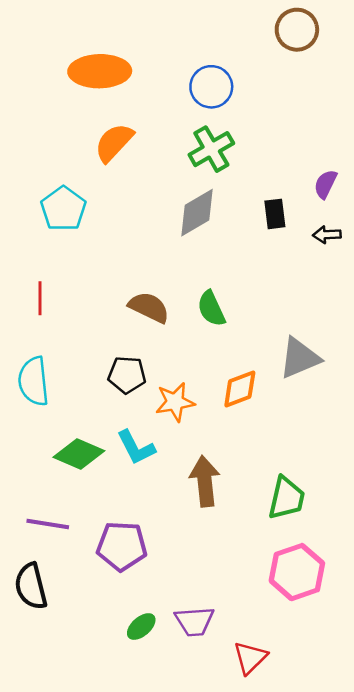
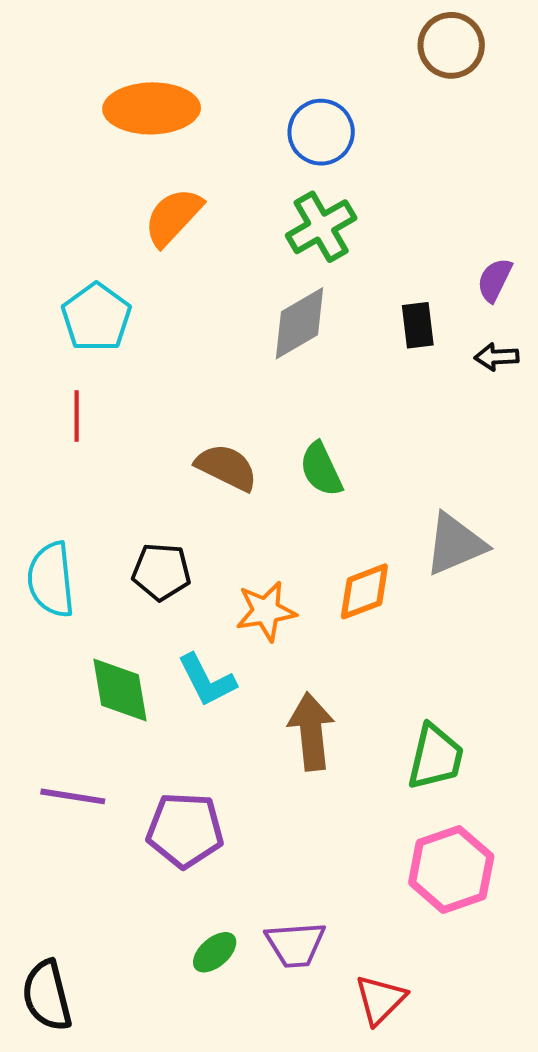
red line: (40, 298) -> (77, 416), moved
black pentagon: (127, 375) -> (161, 572), moved
green diamond: (79, 454) -> (120, 690), turned 57
black semicircle: (31, 586) -> (47, 996), moved

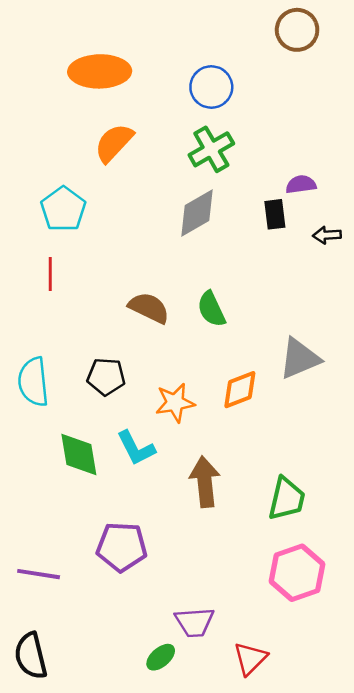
purple semicircle: (495, 280) -> (301, 184), moved, turned 56
purple line: (73, 796) -> (39, 574), moved
green ellipse: (215, 952) -> (161, 657), moved

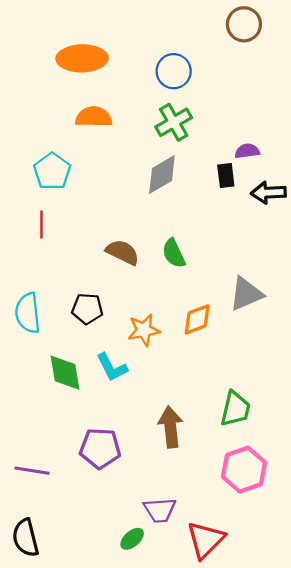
orange semicircle: (114, 143) -> (94, 117), turned 48
black arrow: (327, 235) -> (268, 193), size x1.5
brown arrow: (205, 482) -> (170, 427), moved
red triangle: (250, 658) -> (206, 540), size x1.4

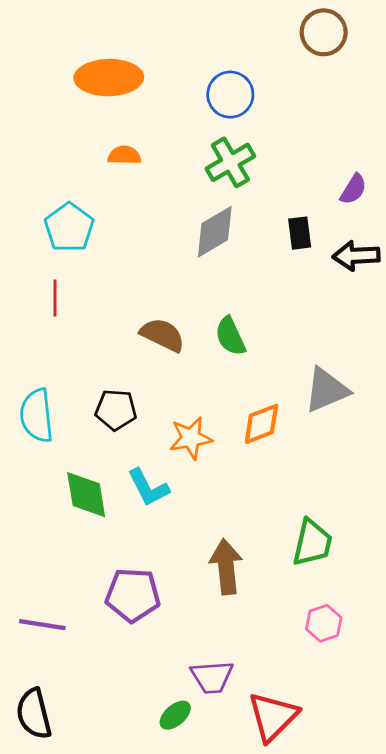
orange semicircle: (94, 117) -> (124, 155), size x0.7
purple semicircle: (247, 151) -> (353, 189), moved, turned 130
pink hexagon: (244, 470) -> (324, 623), size x0.6

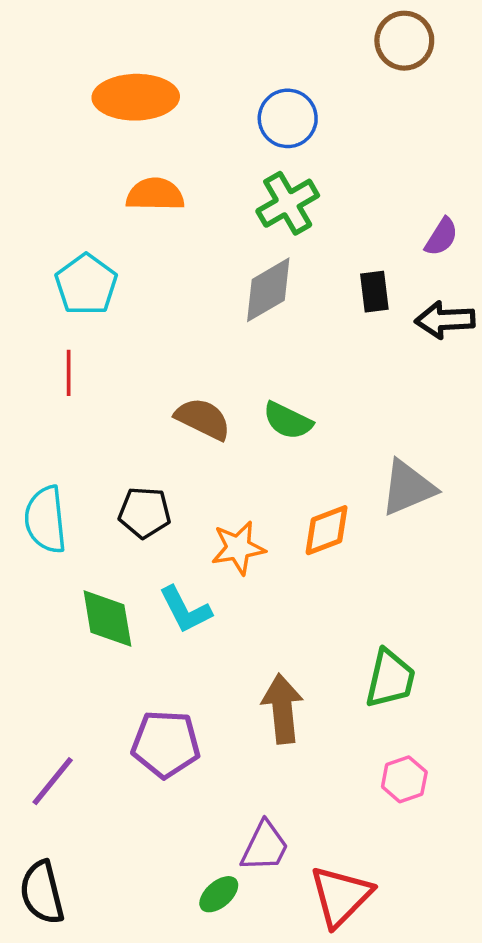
orange semicircle: (124, 155) -> (155, 194), size x1.4
green semicircle: (230, 336) -> (288, 421), turned -39
purple line: (42, 625) -> (53, 781), turned -60
purple trapezoid: (212, 677) -> (265, 847), turned -60

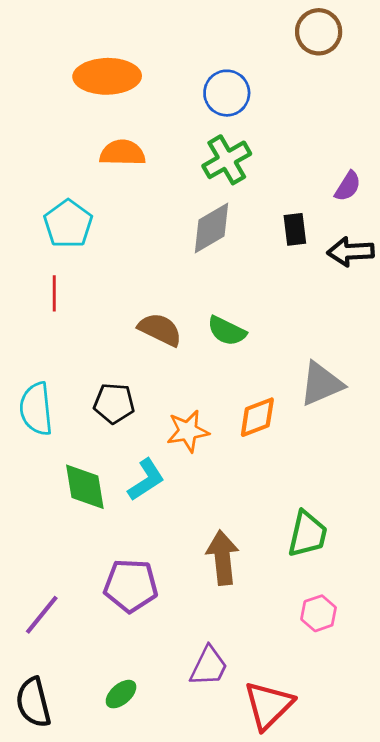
cyan L-shape: (185, 610) -> (146, 480), turned -96
green ellipse: (219, 894) -> (121, 694), moved

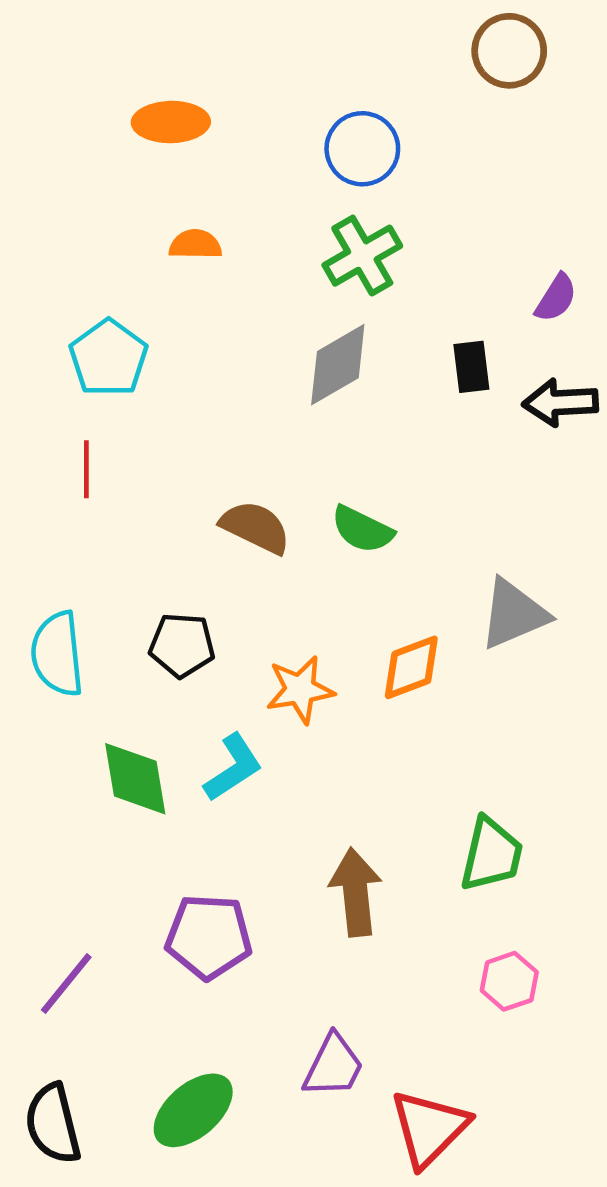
orange ellipse: (107, 76) -> (171, 122), size x0.7
orange semicircle: (122, 153) -> (195, 244), size x0.7
green ellipse: (121, 694) -> (193, 1110), size x1.6

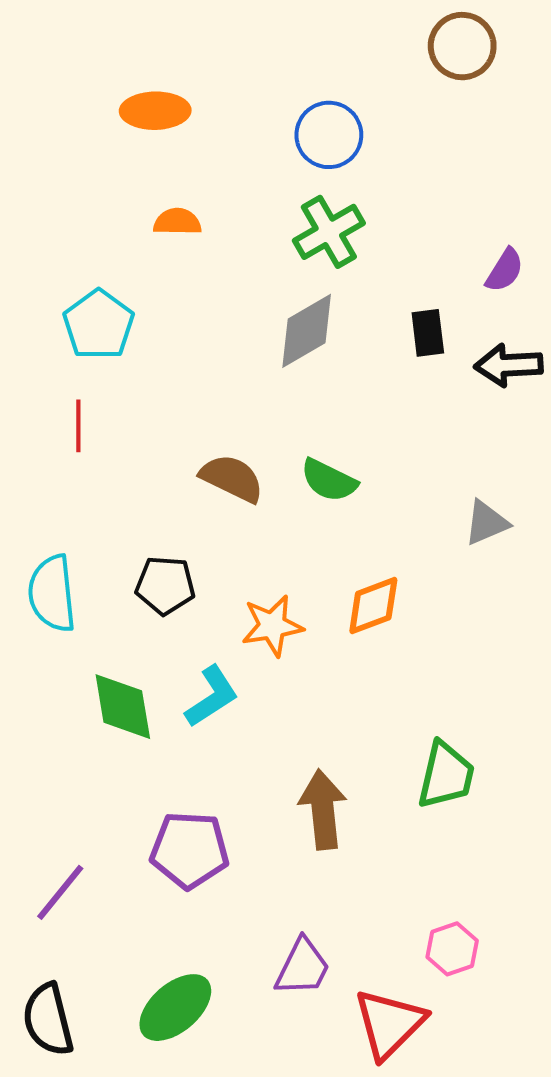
gray triangle: (514, 614) -> (486, 523), moved, size x0.7
pink hexagon: (509, 981) -> (452, 949), moved

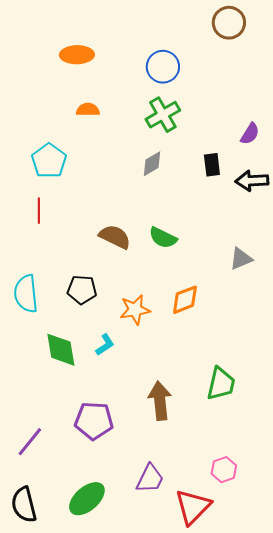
gray diamond: (307, 331) -> (152, 164), size x0.7
cyan L-shape: (212, 696) -> (105, 345), size x0.7

